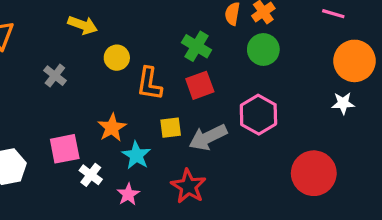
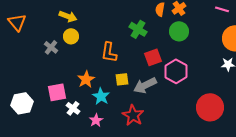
yellow circle: (117, 58) -> (71, 36), moved
red square: (200, 85) -> (153, 57), moved

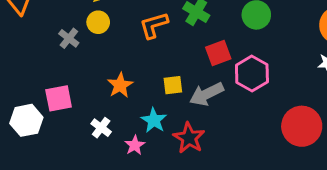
orange L-shape: (109, 52) -> (154, 25), moved, turned 65
pink square: (57, 92) -> (59, 98), moved
cyan star: (101, 96) -> (154, 120), moved

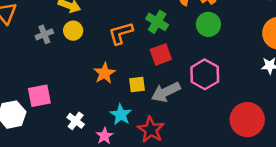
gray cross: (69, 38) -> (44, 34), moved, turned 30
red square: (218, 53) -> (161, 54), moved
orange star: (120, 85) -> (104, 73), moved

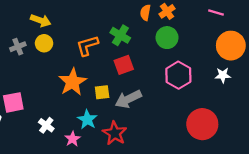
orange star: (104, 73) -> (72, 82), size x1.4
pink hexagon: (205, 74) -> (178, 75), moved

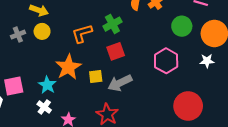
green cross: (120, 35) -> (112, 24), turned 30
green circle: (167, 38) -> (182, 26), moved
cyan star: (87, 120) -> (47, 85), moved

